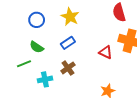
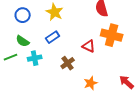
brown cross: (68, 68) -> (68, 63), moved
cyan cross: (45, 79) -> (35, 58), moved

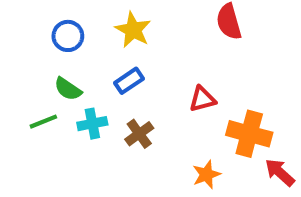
orange cross: (112, 35) -> (249, 134), moved
red triangle: (89, 46) -> (202, 99), turned -40
brown cross: (68, 63) -> (139, 134), moved

